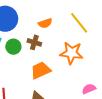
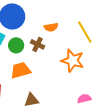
orange trapezoid: (41, 70) -> (21, 70), moved

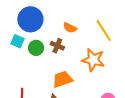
orange semicircle: (51, 27) -> (70, 28), turned 40
orange trapezoid: (21, 70) -> (62, 79), moved

